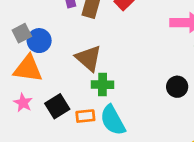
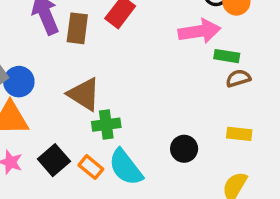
black circle: (177, 87) -> (184, 149), moved
orange rectangle: (85, 116) -> (91, 167), turned 54

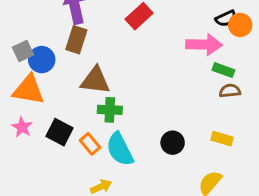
brown rectangle: (77, 28) -> (76, 40), moved
brown triangle: (84, 94) -> (95, 80), turned -36
black square: (54, 160) -> (59, 132), turned -32

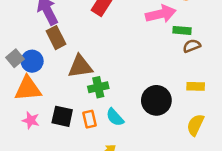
brown rectangle: (76, 40) -> (56, 38), turned -30
black circle: (173, 143) -> (156, 100), size x1.5
orange rectangle: (90, 144) -> (90, 119), turned 42
cyan semicircle: (120, 149) -> (115, 117), size x0.7

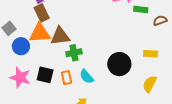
brown semicircle: (192, 46) -> (160, 21), moved
blue circle: (32, 61) -> (21, 46), moved
orange triangle: (28, 89) -> (40, 33), moved
pink star: (31, 120) -> (20, 77), size x1.5

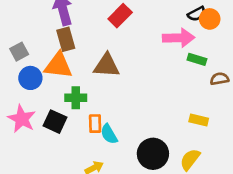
brown triangle: (60, 36) -> (107, 65), moved
green cross: (74, 53) -> (76, 98), moved
black circle: (119, 64) -> (153, 154), moved
orange rectangle: (66, 78) -> (95, 124), moved

